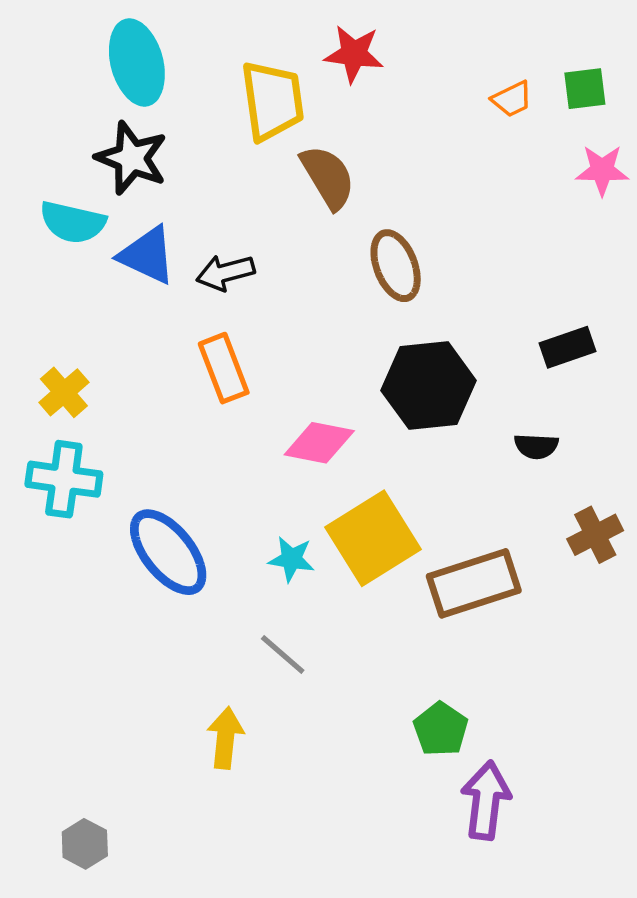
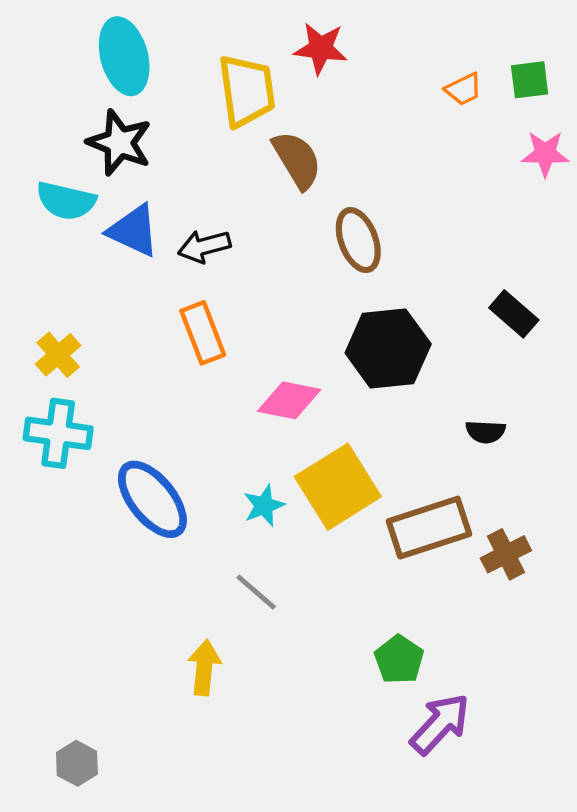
black rectangle: (567, 347) -> (514, 314), turned 60
black semicircle: (536, 446) -> (486, 432), moved
brown cross: (595, 535) -> (506, 554), moved
cyan star: (291, 559) -> (264, 506), turned -30
purple arrow: (486, 800) -> (440, 724), turned 36

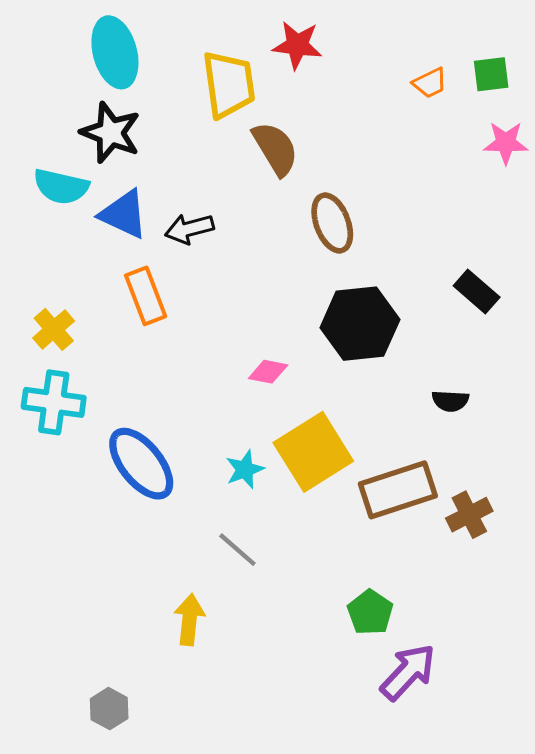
orange rectangle: (203, 333) -> (146, 296), moved
pink diamond: (289, 400) -> (268, 372), size x0.7
gray hexagon: (77, 763) -> (109, 709), moved

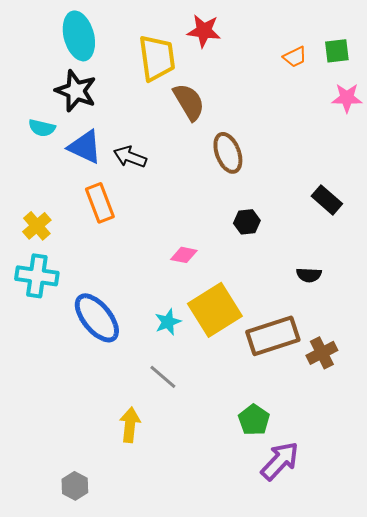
cyan semicircle: (61, 187) -> (42, 128), size x0.7
black arrow: (189, 229) -> (130, 157), turned 36
black hexagon: (360, 324) -> (247, 222), size x0.5

